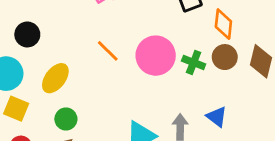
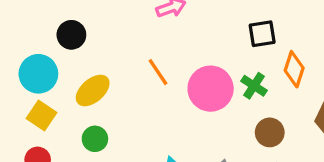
brown circle: (225, 57) -> (270, 132), moved
green cross: (194, 62) -> (254, 86), moved

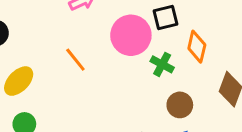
pink circle: (211, 89) -> (131, 35), moved

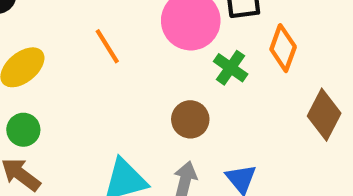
brown circle: (180, 105) -> (190, 119), moved

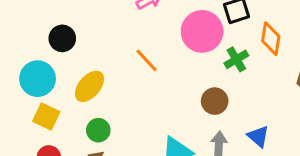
green cross: (231, 68) -> (236, 59), turned 35

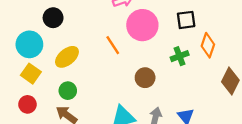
pink circle: (202, 31) -> (142, 25), moved
brown circle: (215, 101) -> (145, 78), moved

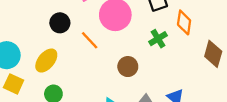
black circle: (53, 18) -> (60, 23), moved

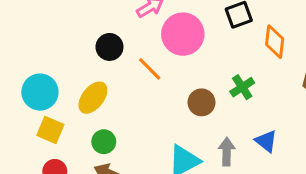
green cross: (158, 39) -> (242, 87), moved

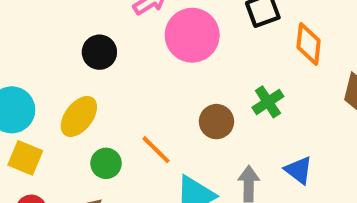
orange line: (150, 69) -> (156, 150), moved
green circle: (104, 142) -> (106, 163), moved

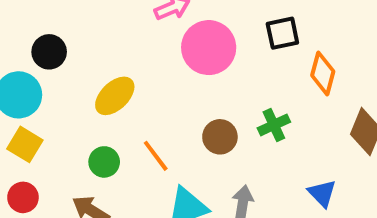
black circle: (99, 52) -> (49, 52), moved
yellow ellipse: (79, 116) -> (115, 96), moved
blue triangle: (299, 170) -> (322, 193), moved

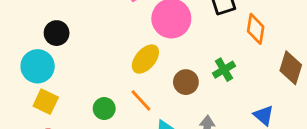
yellow ellipse: (115, 96) -> (145, 59), moved

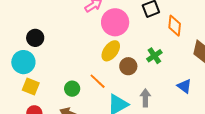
yellow ellipse: (145, 59) -> (111, 51), moved

